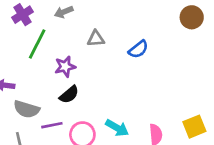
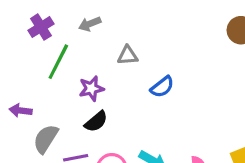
blue semicircle: (138, 49) -> (162, 87), moved
gray semicircle: (26, 109) -> (46, 139), turned 105

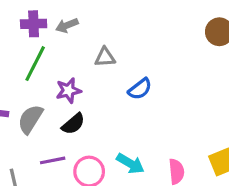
purple cross: (41, 27) -> (34, 24), moved, turned 30
gray semicircle: (46, 139) -> (30, 119), moved

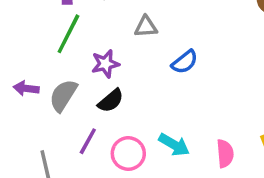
purple line: (53, 160) -> (88, 141), turned -50

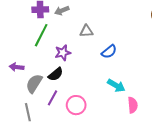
gray semicircle: (63, 95) -> (34, 83), moved
black semicircle: (111, 101) -> (56, 74), moved
cyan arrow: (174, 145) -> (116, 86), moved

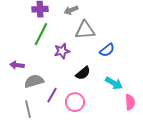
gray arrow: (62, 11) -> (71, 10), moved
gray triangle: (86, 31) -> (85, 30), size x1.5
black semicircle: (56, 74) -> (83, 73), moved
gray semicircle: (34, 83) -> (34, 81), turned 42

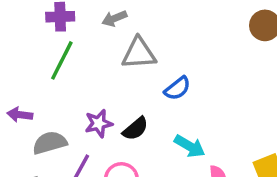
purple star: (62, 51) -> (99, 123), moved

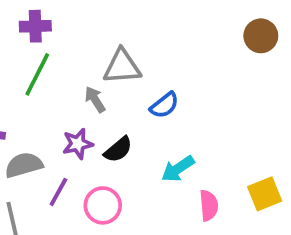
gray arrow: (114, 18) -> (95, 99), moved, turned 80
cyan arrow: (190, 146) -> (178, 169), turned 116

